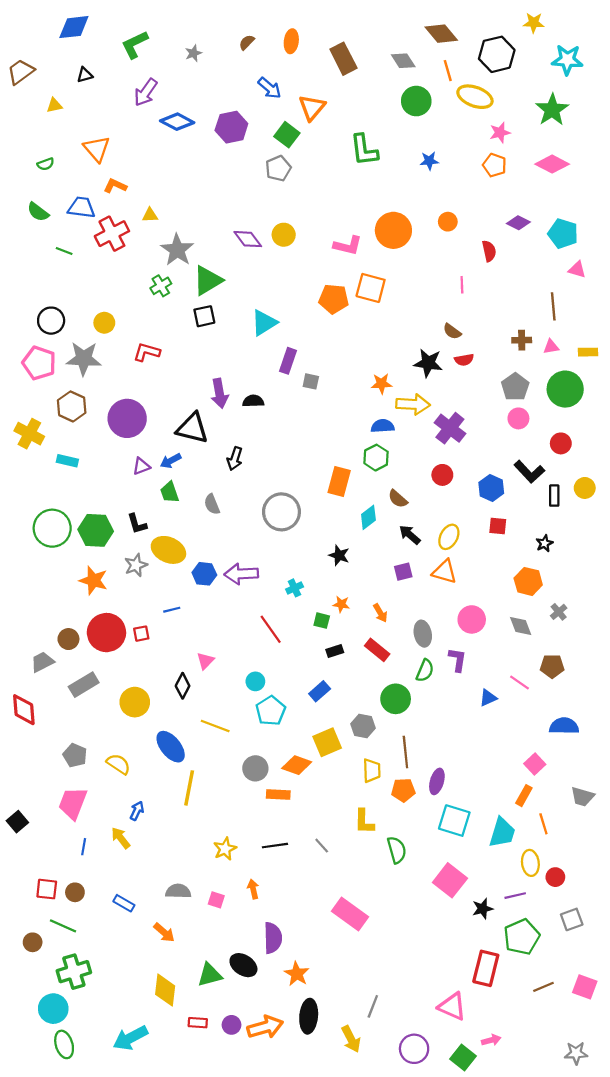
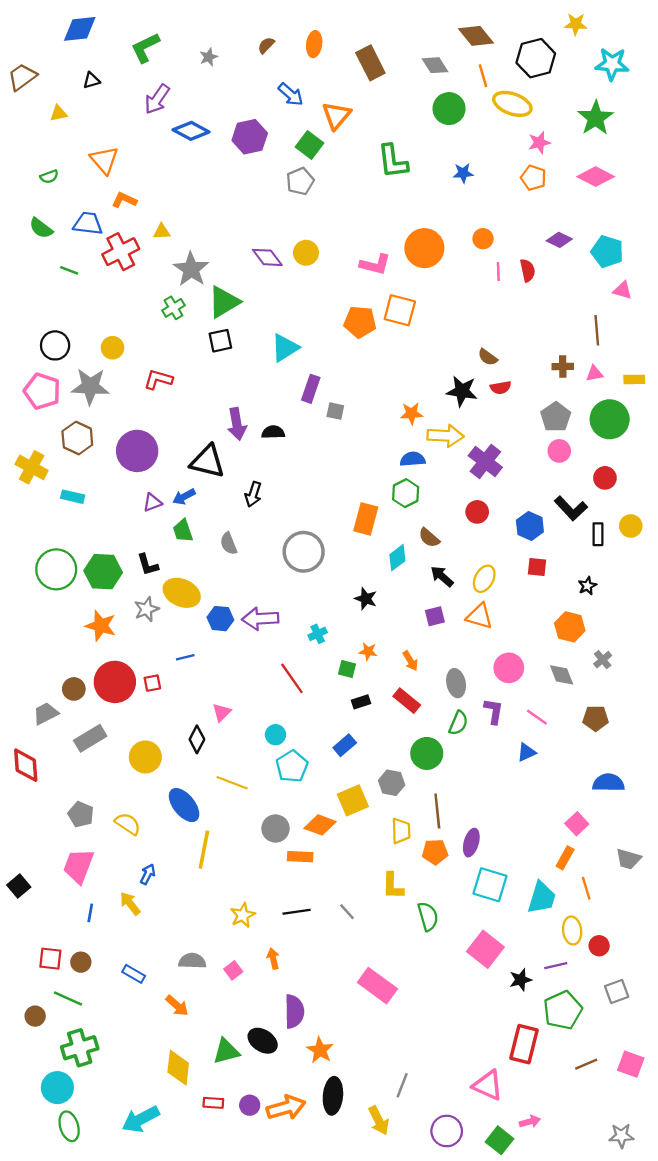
pink line: (462, 285) -> (498, 272), moved
pink line: (520, 683) -> (537, 717), moved
pink square: (216, 900) -> (233, 970), turned 35

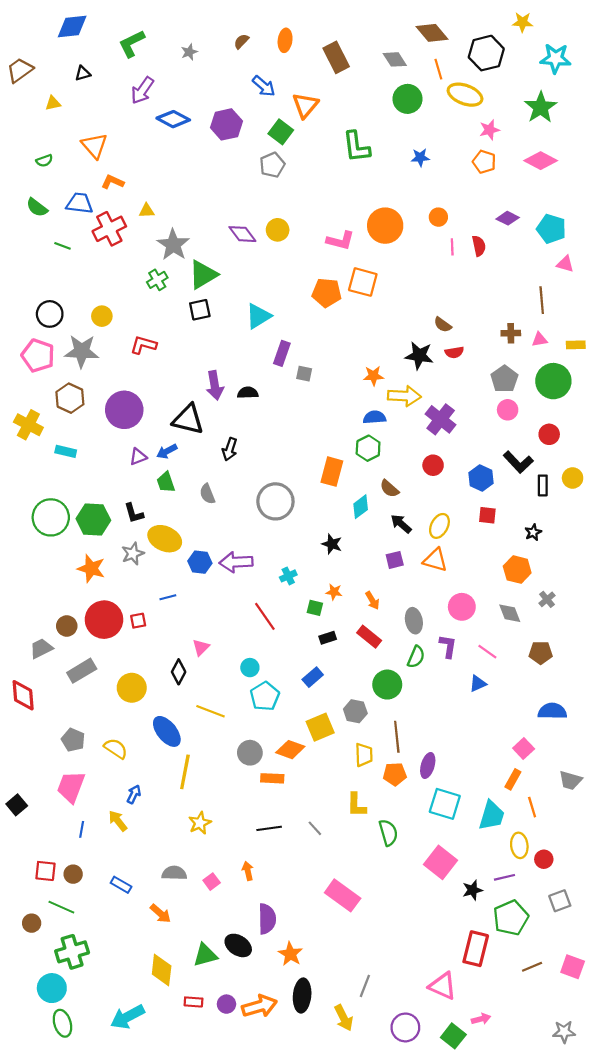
yellow star: (243, 915) -> (200, 823), moved

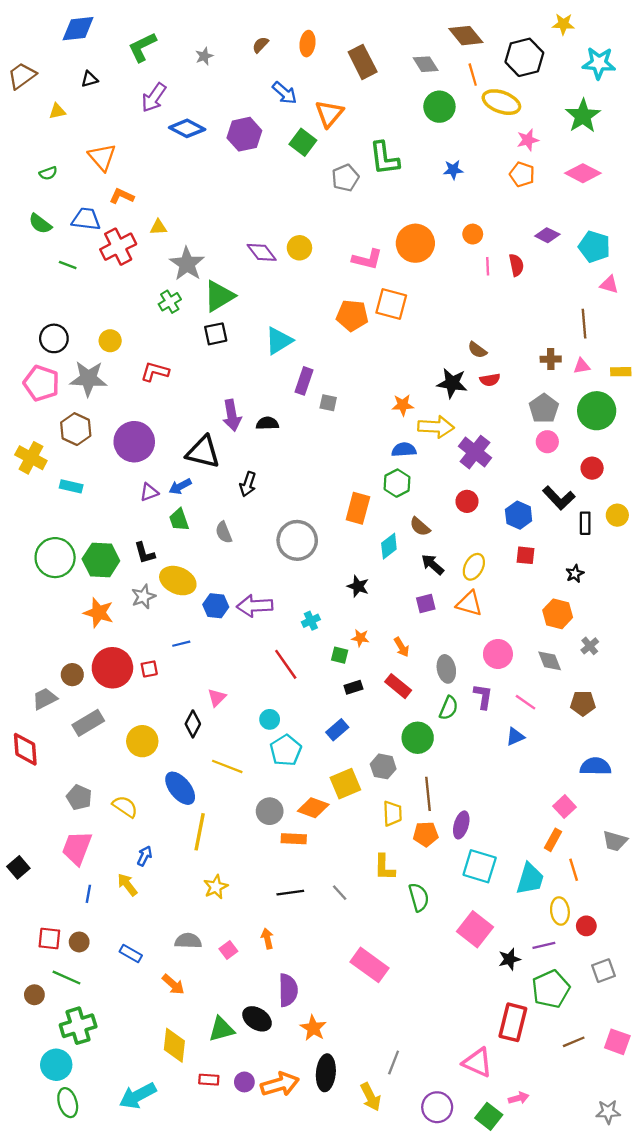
gray pentagon: (272, 165) -> (345, 178), moved

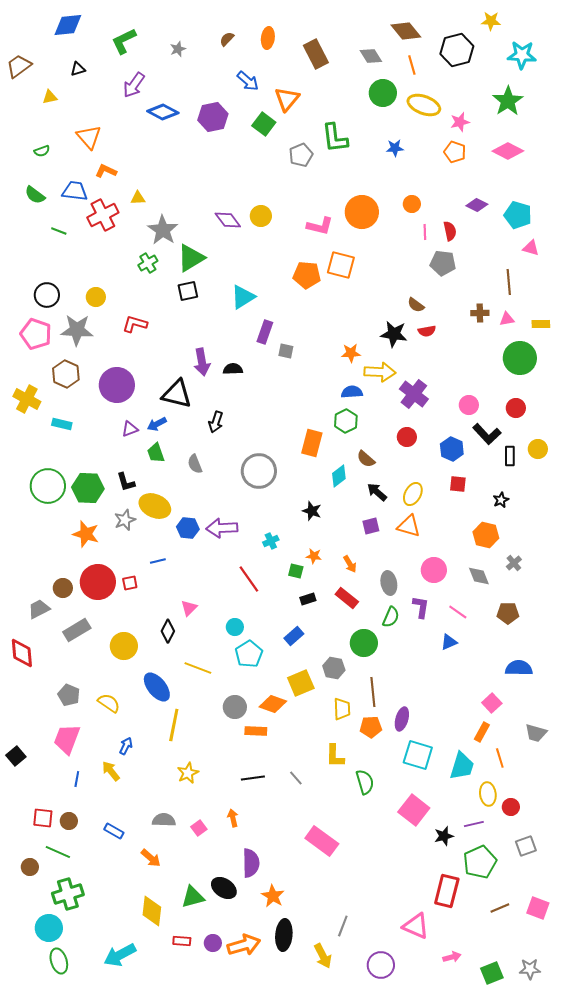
yellow ellipse: (501, 102) -> (424, 105), moved
gray pentagon: (544, 408) -> (443, 263), moved, turned -30
pink circle: (547, 442) -> (469, 405), moved
green square: (489, 1116) -> (492, 973), moved, turned 30

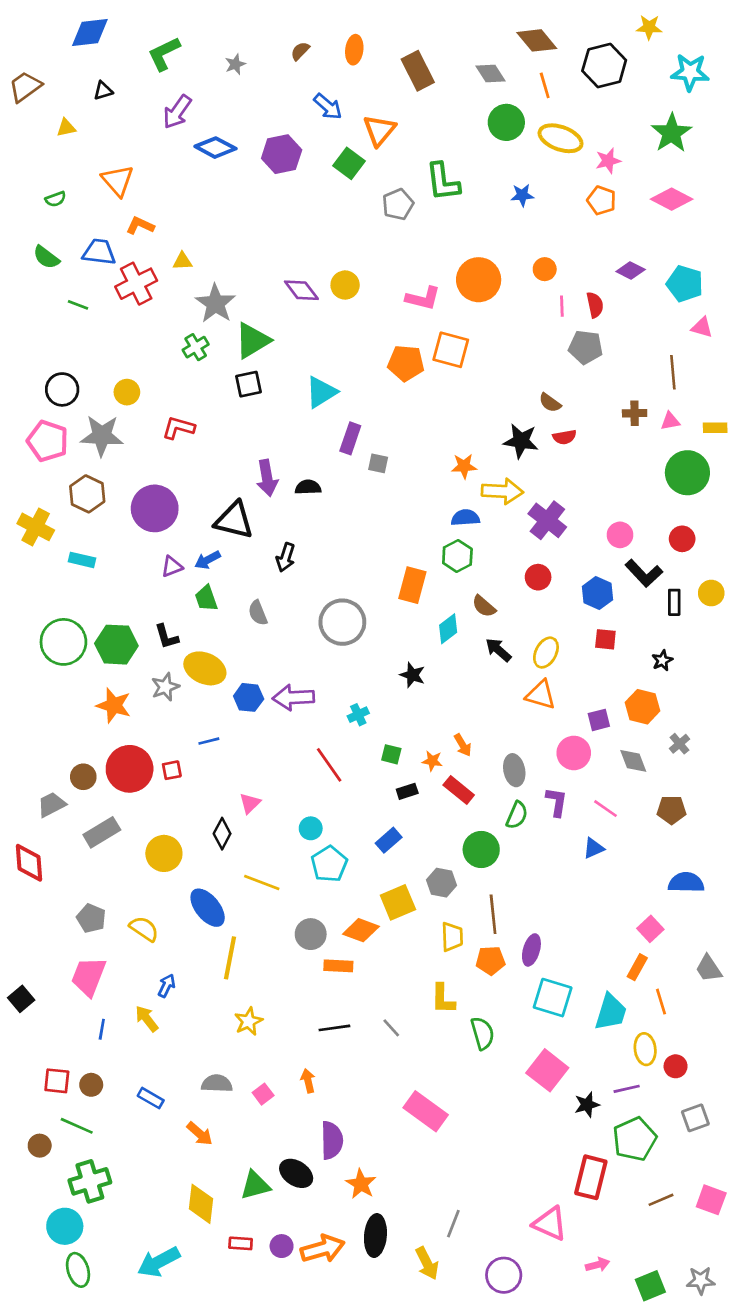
purple square: (371, 526) -> (599, 720), moved
orange star: (314, 556) -> (432, 761), moved
gray trapezoid: (536, 733) -> (709, 968), turned 40

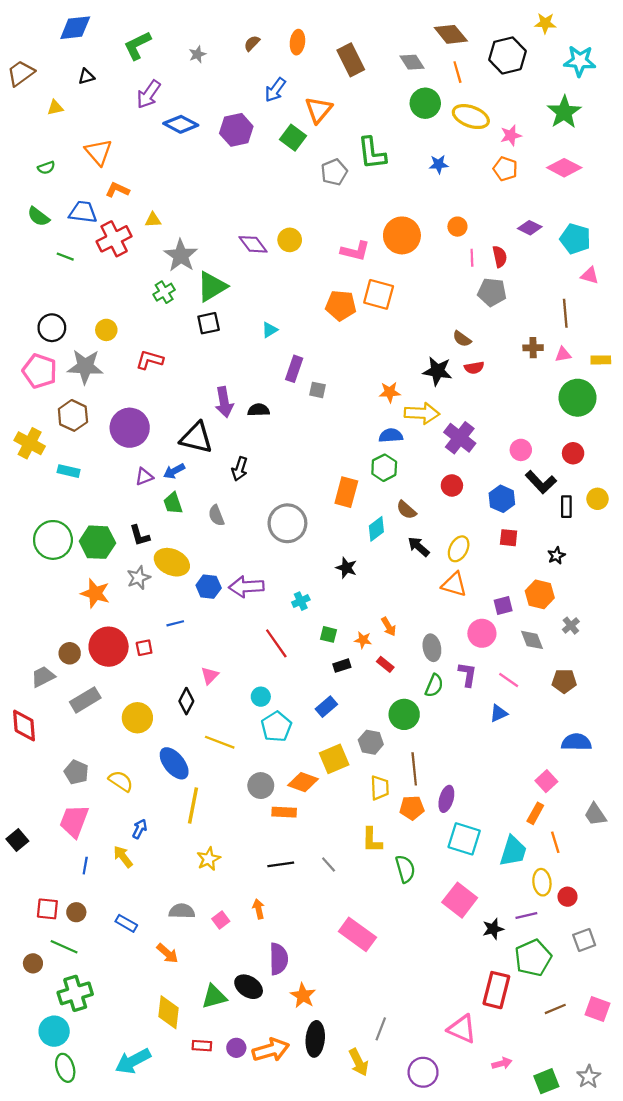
blue arrow: (328, 107) -> (275, 90), turned 85
cyan triangle: (321, 392) -> (270, 330), size x0.6
red rectangle: (459, 790) -> (385, 664), size x0.7
gray star: (701, 1280) -> (589, 1077), turned -30

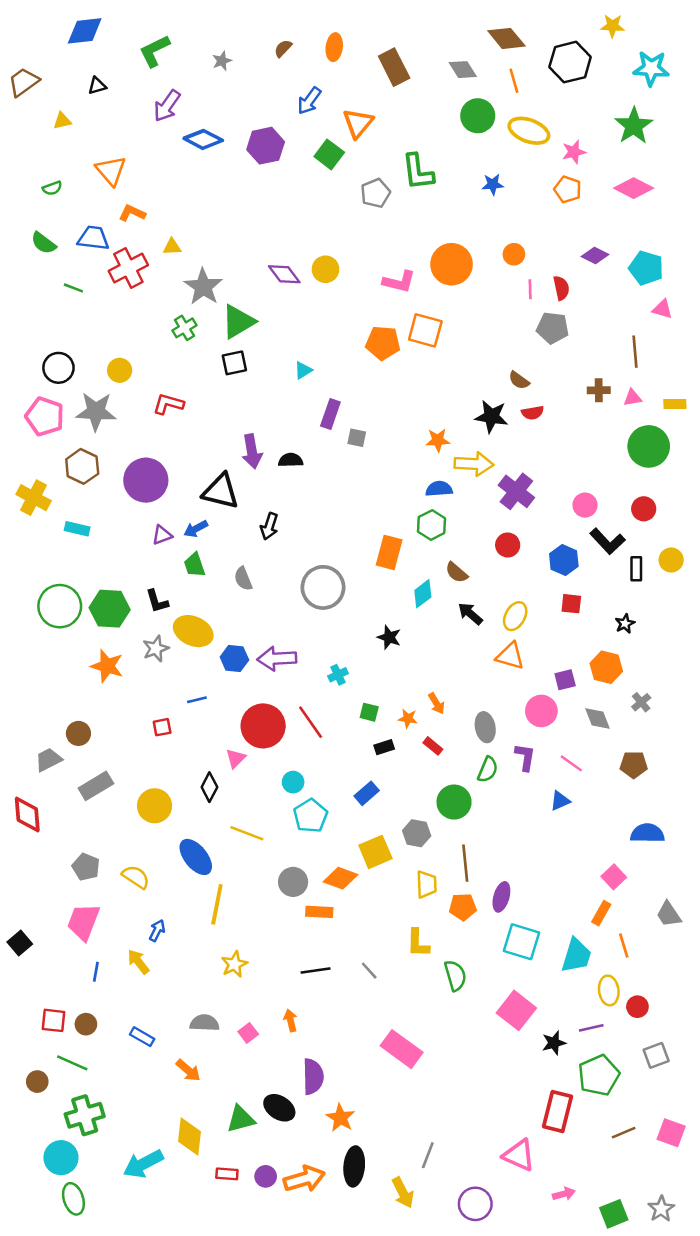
red circle: (109, 647) -> (263, 726), moved
cyan arrow: (133, 1061) -> (143, 1164), moved

